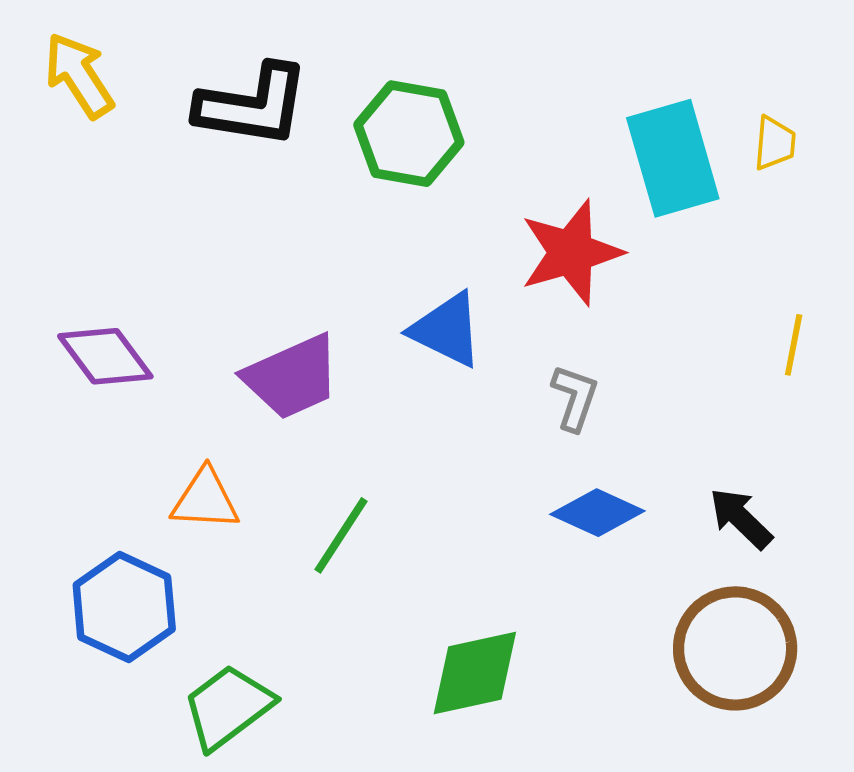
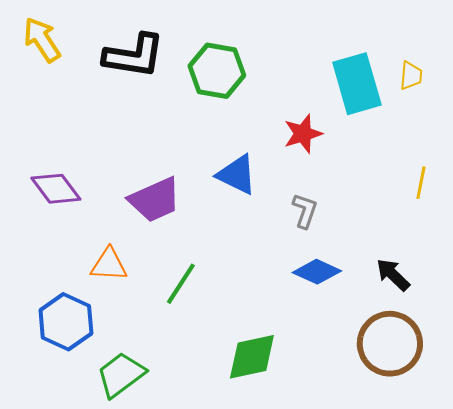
red star: (571, 253) -> (303, 134), size x0.7

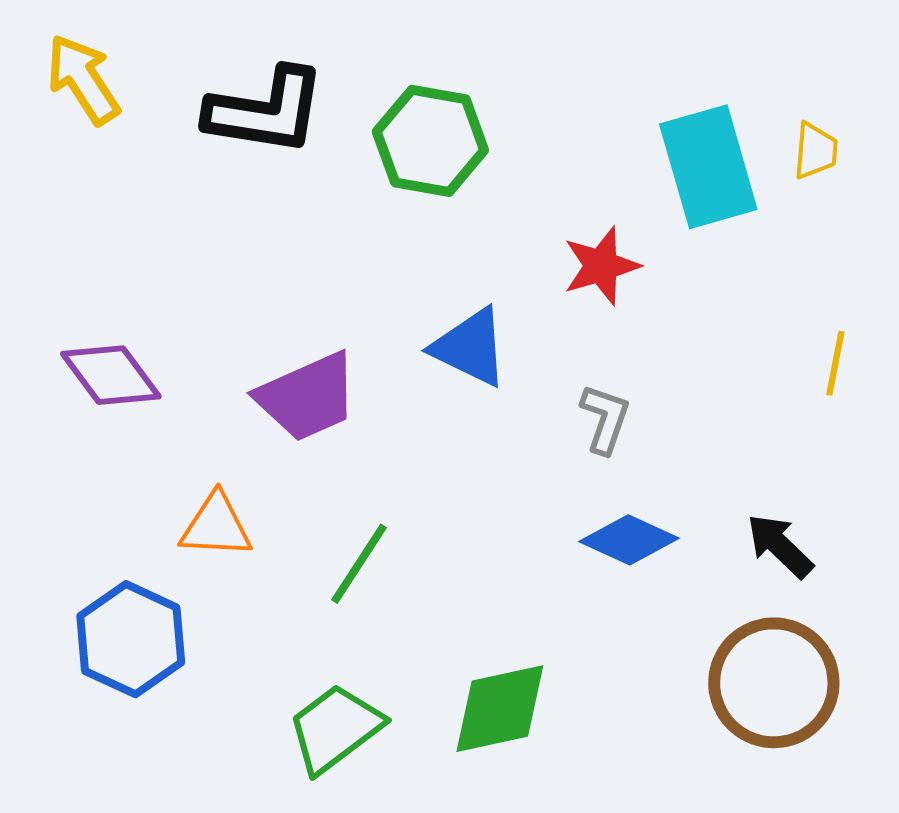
green trapezoid: (121, 375) -> (335, 728), moved

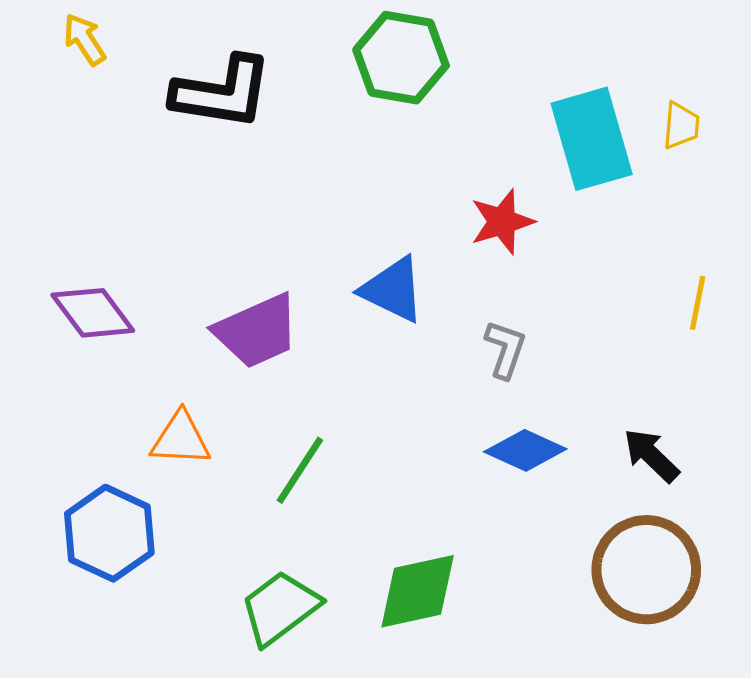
yellow arrow: (83, 79) -> (85, 39), moved, size x0.7
green hexagon: (430, 141) -> (401, 58), moved

